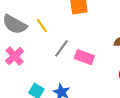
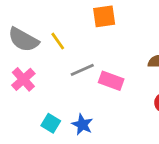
gray line: (62, 48) -> (82, 70), turned 30

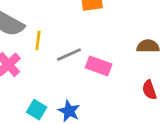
yellow line: (58, 41) -> (38, 40), moved, turned 42

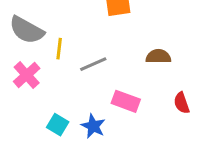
brown semicircle: (148, 46) -> (158, 56), moved
pink rectangle: (99, 66) -> (126, 101), moved

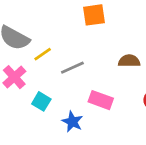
yellow line: (59, 49) -> (43, 54), turned 48
cyan square: (58, 125) -> (41, 101), moved

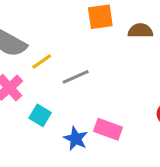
brown semicircle: (129, 61) -> (140, 31), moved
pink rectangle: (101, 100) -> (108, 129), moved

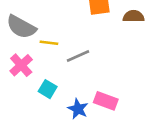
yellow line: (42, 61) -> (49, 43), turned 42

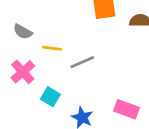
gray semicircle: (21, 27) -> (23, 32), size x0.6
pink rectangle: (106, 101) -> (127, 109), moved

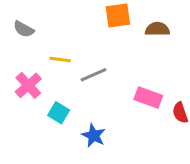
gray semicircle: (23, 32) -> (24, 29), moved
pink rectangle: (127, 109) -> (148, 98), moved

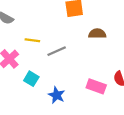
brown semicircle: (157, 29) -> (97, 34), moved
pink rectangle: (148, 98) -> (96, 86), moved

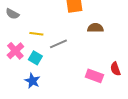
cyan square: (31, 79) -> (35, 58), moved
blue star: (57, 95) -> (32, 81), moved

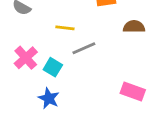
yellow line: (36, 34) -> (65, 28), moved

